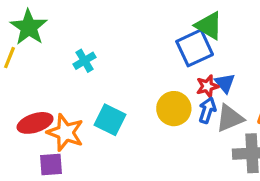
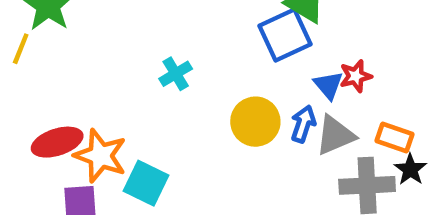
cyan cross: (84, 61) -> (176, 74), moved
red star: (207, 86) -> (356, 76), moved
cyan square: (110, 120) -> (146, 183), moved

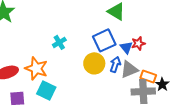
blue square: (285, 35) -> (104, 40), moved
orange rectangle: (394, 138) -> (148, 76), moved
orange star: (100, 156) -> (36, 68), moved

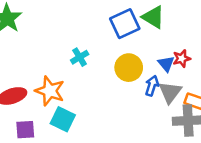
blue square: (104, 40) -> (125, 24), moved
yellow circle: (94, 63) -> (129, 68), moved
gray triangle: (129, 69) -> (170, 92), turned -30

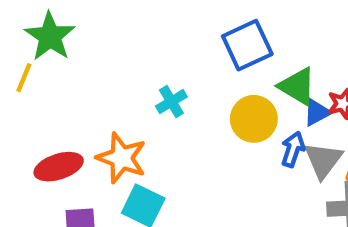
green triangle: (153, 17) -> (297, 86), moved
blue triangle: (166, 64) -> (317, 112), turned 42

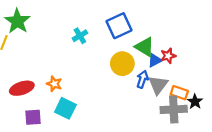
cyan cross: (171, 102) -> (80, 36), moved
orange star: (121, 158) -> (54, 84), size x0.6

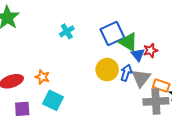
blue square: (119, 26) -> (112, 34), moved
blue triangle: (155, 60) -> (138, 55), turned -40
yellow circle: (122, 64) -> (107, 70), moved

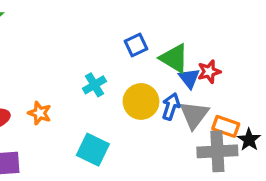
cyan cross: (67, 31) -> (94, 85), moved
blue square: (112, 34) -> (136, 45), moved, size x0.6
cyan square: (53, 100) -> (93, 150), moved

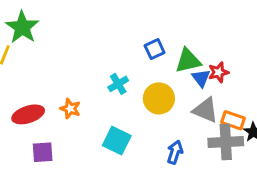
green triangle: (174, 58) -> (188, 61), turned -44
blue arrow: (171, 106) -> (175, 152), moved
gray triangle: (194, 115) -> (205, 110), turned -44

